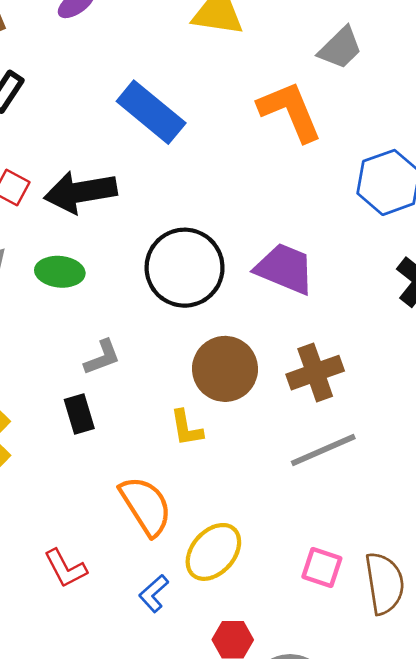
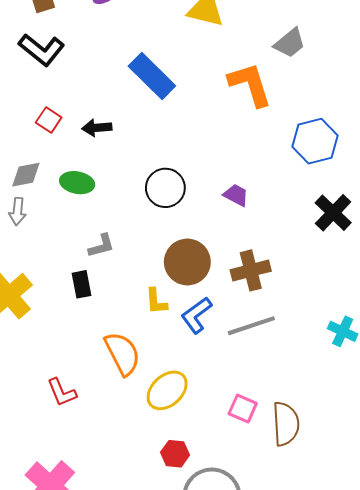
black arrow: (80, 192) -> (97, 128), size x0.6
black circle: (185, 268) -> (165, 188), size x0.7
purple trapezoid: (285, 269) -> (236, 195), size x0.6
blue L-shape: (154, 593) -> (196, 315), moved, size x1.4

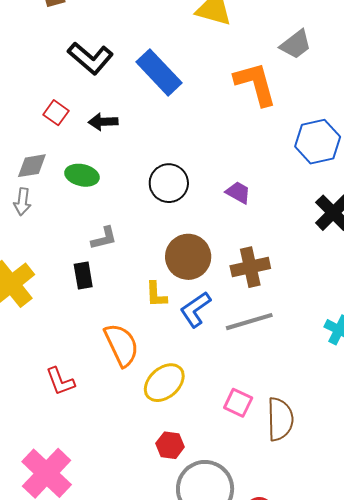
black L-shape: (42, 50) -> (90, 58), moved

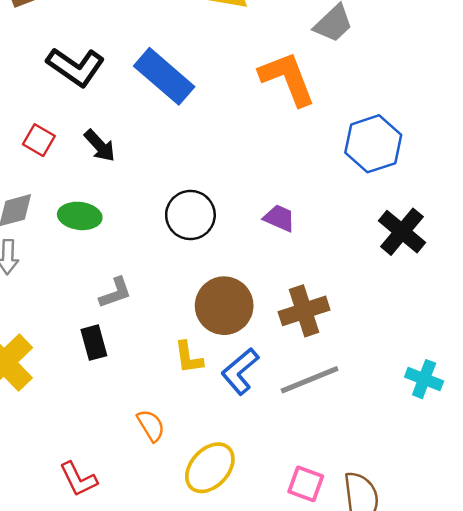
black arrow: (103, 122) -> (100, 146), turned -124
orange semicircle: (121, 345) -> (151, 425), size x0.6

